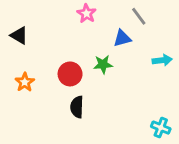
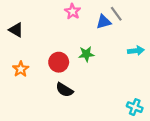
blue triangle: (122, 38) -> (104, 22), moved
black semicircle: (77, 107) -> (64, 90), turned -60

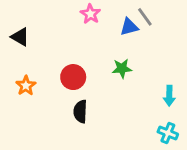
cyan arrow: (136, 51) -> (169, 96), moved, turned 98
green star: (86, 54) -> (122, 68), moved
black semicircle: (64, 90) -> (80, 111), turned 60

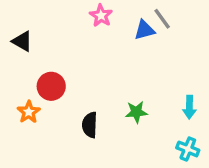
green star: (122, 68) -> (136, 112), moved
red circle: (73, 77) -> (51, 86), moved
orange star: (26, 86) -> (29, 112), moved

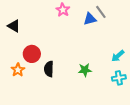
cyan arrow: (189, 107) -> (118, 56), moved, turned 48
black semicircle: (90, 125) -> (49, 69), moved
cyan cross: (188, 149) -> (119, 78), moved, turned -32

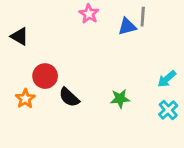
gray line: (101, 12) -> (143, 17), turned 40
black semicircle: (49, 69) -> (69, 97), turned -49
cyan cross: (119, 78) -> (168, 110), turned -32

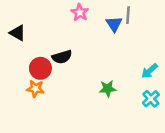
blue triangle: (127, 26) -> (114, 24), turned -48
black semicircle: (69, 97) -> (62, 57), moved, turned -60
orange star: (25, 99) -> (35, 89), moved, turned -30

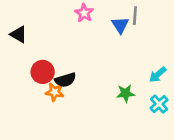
black semicircle: (62, 57) -> (65, 80), moved
orange star: (35, 89) -> (55, 92), moved
green star: (108, 89) -> (126, 93), moved

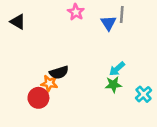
black triangle: (18, 34) -> (18, 22), moved
red circle: (43, 72) -> (38, 98), moved
cyan arrow: (158, 75) -> (117, 69), moved

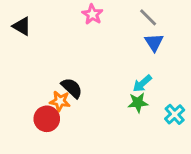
gray line: (122, 14) -> (148, 17), turned -49
blue triangle: (108, 23) -> (154, 42), moved
black semicircle: (59, 72) -> (72, 88), turned -120

